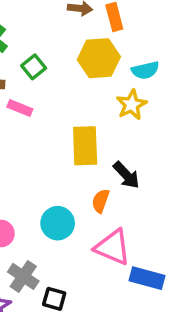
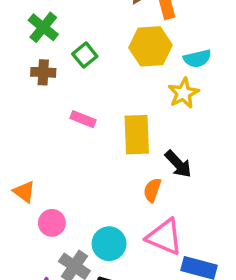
pink rectangle: (20, 108) -> (83, 119), moved
cyan circle: (58, 223) -> (109, 244), moved

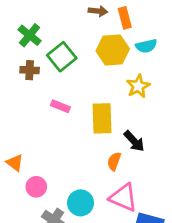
green square: (85, 55) -> (62, 57), size x1.5
cyan semicircle: (197, 58) -> (146, 46), moved

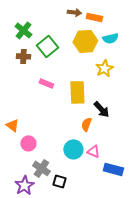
orange rectangle: (125, 18) -> (94, 17), turned -63
pink triangle: (123, 198) -> (93, 151), size x0.6
cyan circle: (81, 203) -> (73, 149), moved

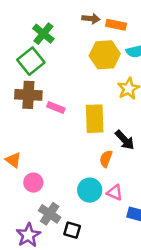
green cross: (23, 30) -> (43, 34), moved
green square: (47, 46) -> (31, 61), moved
brown cross: (23, 56) -> (28, 95), moved, size x1.5

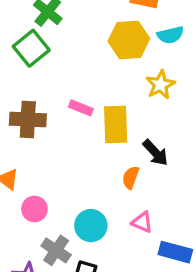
brown cross: (28, 95) -> (28, 119), moved
pink rectangle: (56, 107) -> (81, 108), moved
cyan circle: (90, 190) -> (91, 226), moved

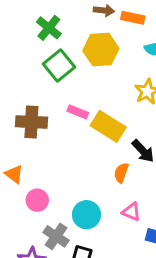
yellow hexagon: (129, 40) -> (101, 50), moved
green square: (31, 48) -> (59, 65), moved
yellow rectangle: (116, 124) -> (108, 126), turned -56

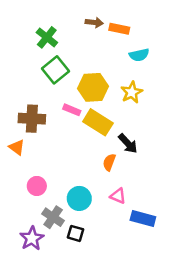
yellow hexagon: (101, 50) -> (93, 87), moved
orange triangle: (14, 174) -> (17, 147), moved

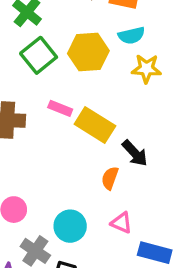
cyan semicircle: (139, 55) -> (131, 35), moved
yellow hexagon: (93, 87) -> (88, 52), moved
yellow star: (132, 92) -> (146, 69), moved, turned 30

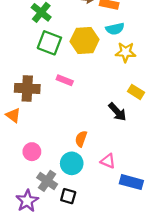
green square: (39, 55) -> (49, 43), turned -30
yellow rectangle: (95, 125) -> (136, 92), moved, size x0.6
orange semicircle: (110, 178) -> (81, 139), moved

